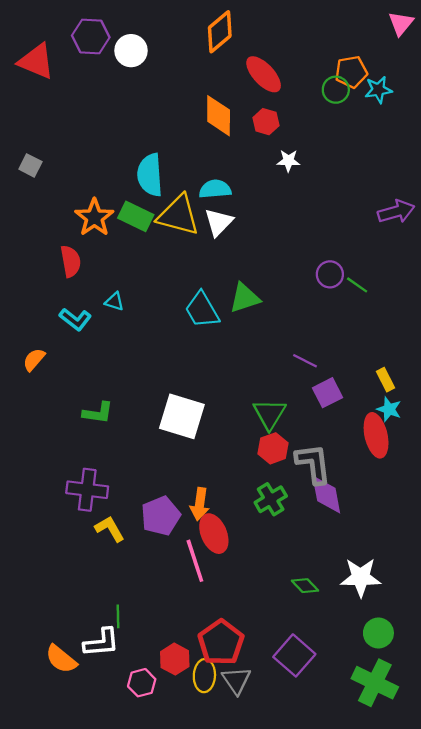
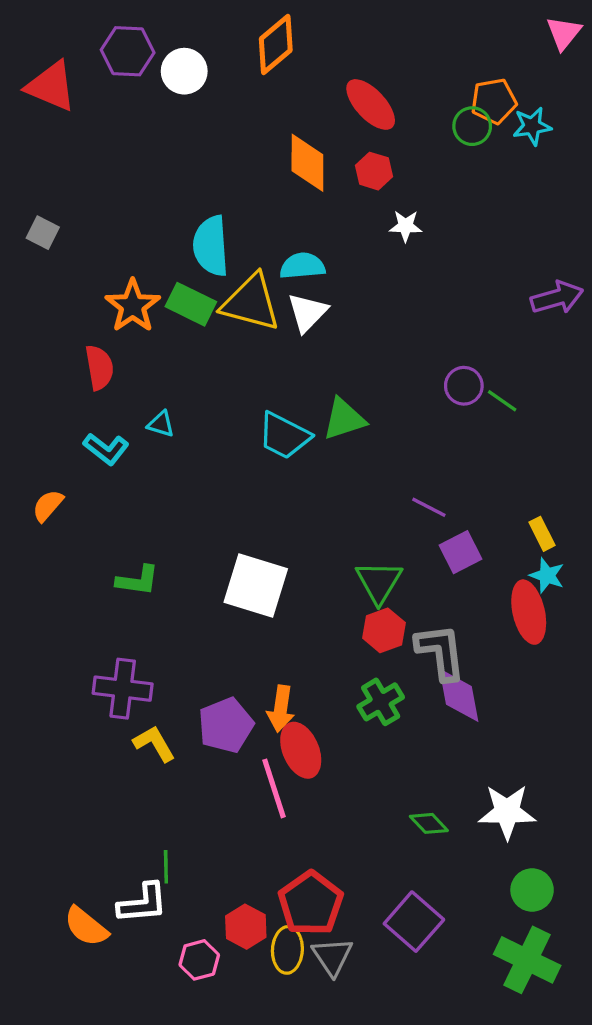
orange diamond: (220, 32) -> (276, 45), moved
cyan trapezoid: (202, 310) -> (284, 436), turned -33

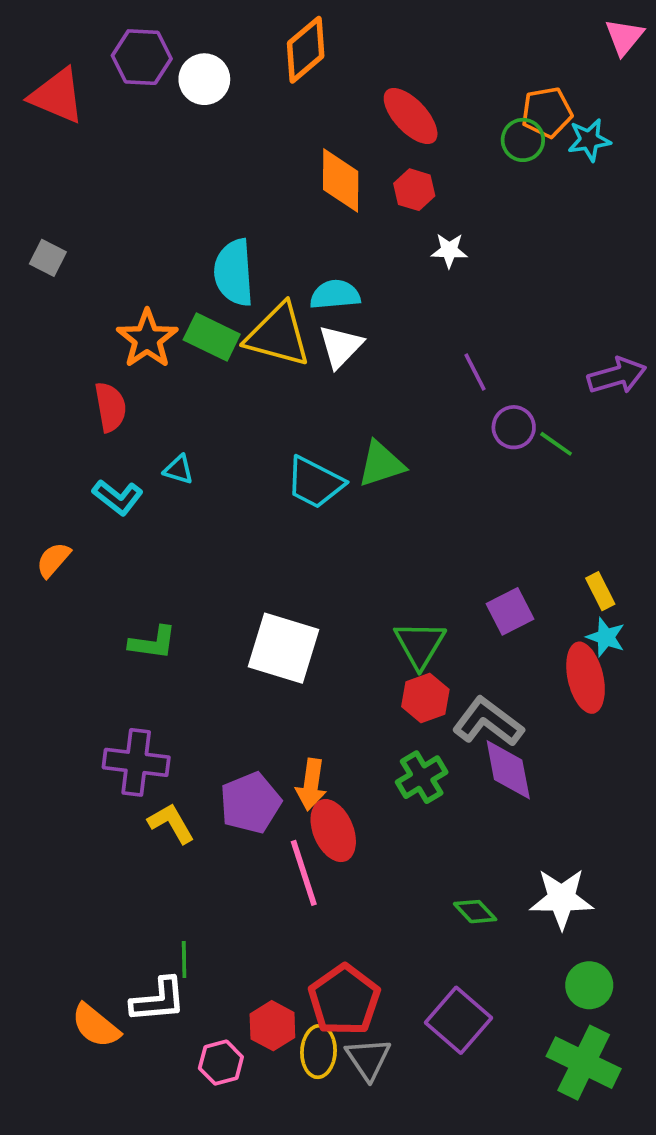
purple arrow: (557, 298) -> (617, 376), moved
purple line: (429, 507) -> (475, 372), moved, turned 36
gray L-shape: (441, 652) -> (488, 722), turned -46

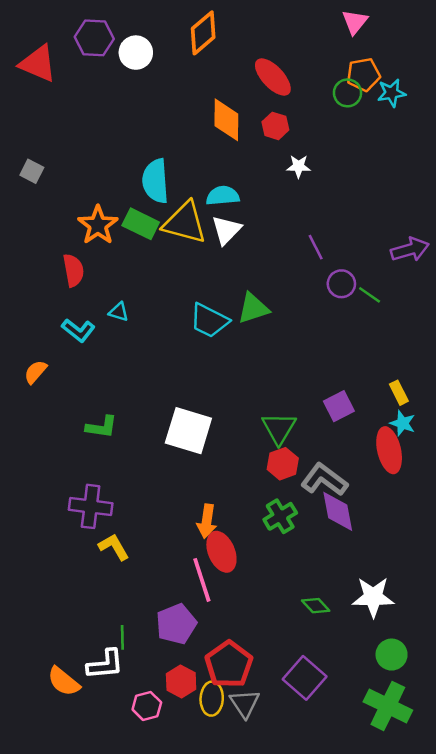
pink triangle: (624, 37) -> (355, 22), moved
purple pentagon: (250, 803) -> (176, 624), moved

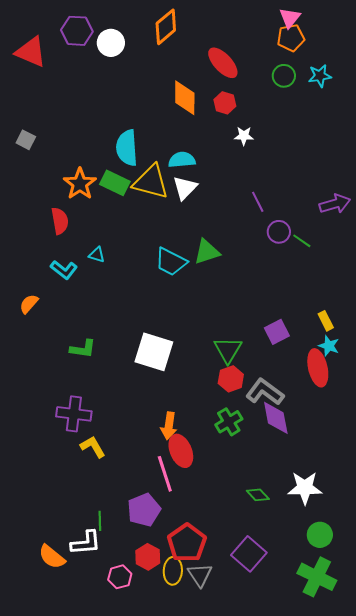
orange pentagon: (363, 75) -> (291, 38), moved

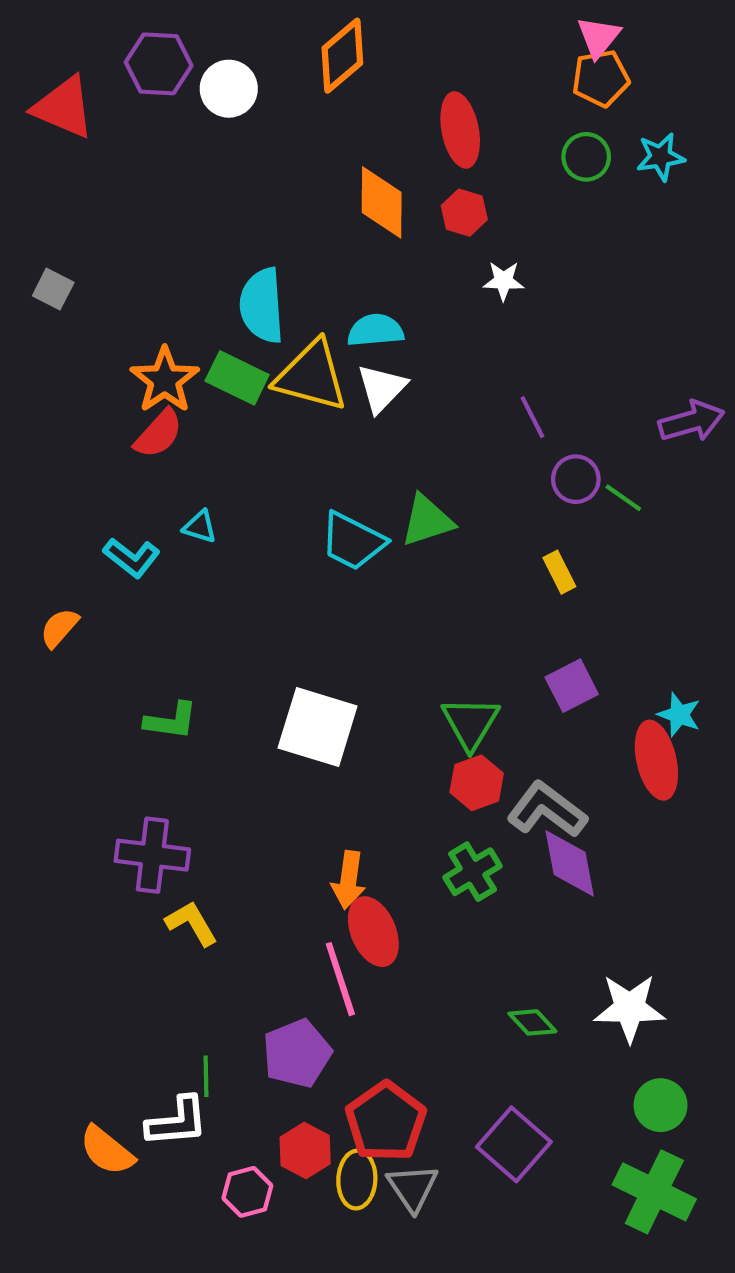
red ellipse: (223, 63) -> (460, 130), turned 32
red semicircle: (60, 221) -> (159, 434), moved, turned 52
yellow rectangle: (326, 321) -> (559, 572), moved

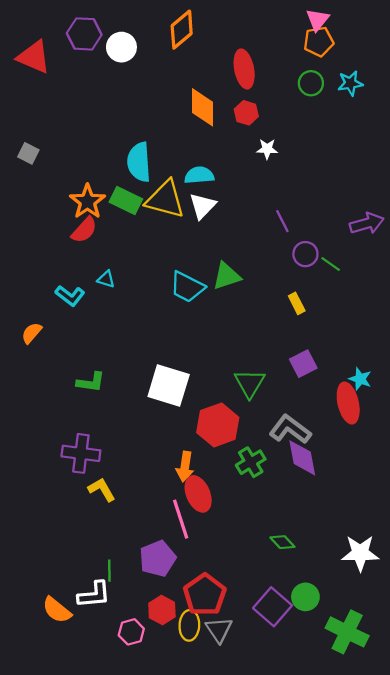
red hexagon: (477, 783) -> (218, 425), moved, size x1.5
white star: (630, 1008) -> (360, 553), moved
green circle: (661, 1105) -> (305, 597), moved

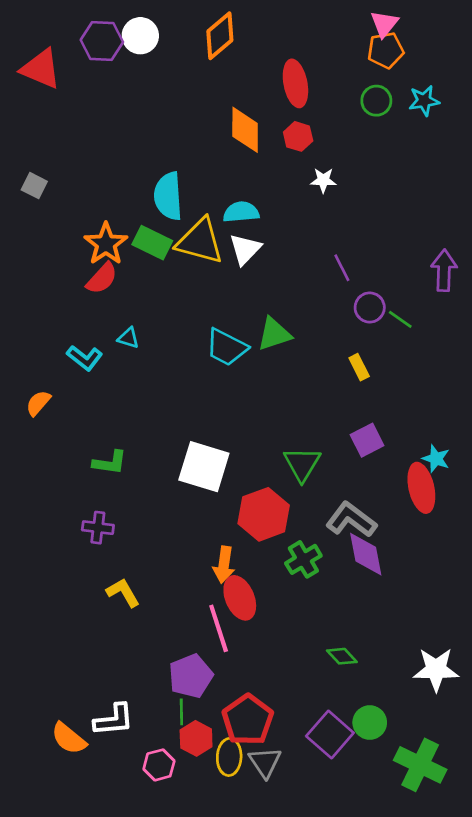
white circle: (121, 47) -> (140, 36), moved
purple arrow: (367, 223) -> (444, 270), turned -72
purple cross: (81, 453) -> (98, 528), moved, size x0.7
green line: (109, 571) -> (181, 712), moved

